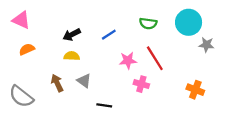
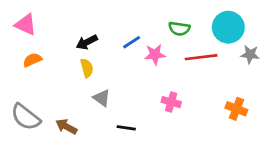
yellow semicircle: (72, 56) -> (87, 68), turned 72
red line: (155, 58) -> (201, 57), moved, turned -65
pink star: (128, 60) -> (155, 54), moved
brown arrow: (57, 83) -> (66, 127), moved, turned -36

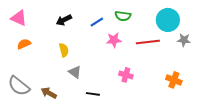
green semicircle: (179, 29) -> (123, 16), moved
black arrow: (87, 42) -> (64, 20), moved
blue line: (132, 42) -> (97, 22), moved

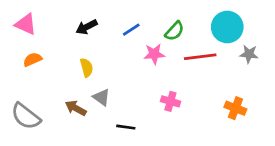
green semicircle: (123, 16) -> (175, 31), moved, turned -56
brown arrow: (49, 93) -> (76, 108), moved

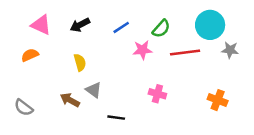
pink triangle: (26, 24) -> (41, 25), moved
gray semicircle: (26, 116) -> (24, 108), size x0.7

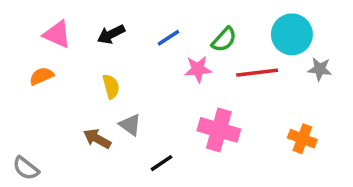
pink cross: (157, 94) -> (219, 130), size x1.6
gray semicircle: (24, 108) -> (26, 168), moved
black line: (116, 118) -> (161, 163), turned -42

